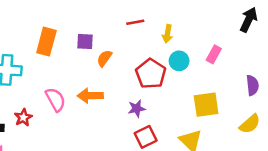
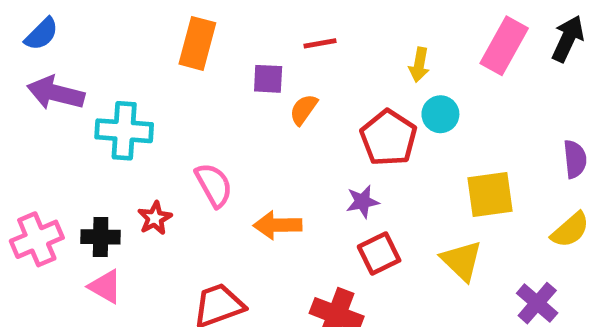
red line: (135, 22) -> (320, 43), moved
orange rectangle: (46, 42) -> (197, 43), moved
pink rectangle: (214, 54) -> (504, 46), moved, size x1.6
orange arrow: (90, 96) -> (278, 225), moved

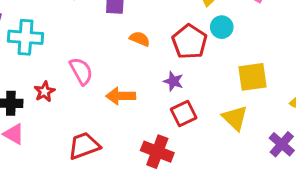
orange semicircle: (304, 110) -> (140, 39), moved, turned 78
purple star: (363, 202) -> (173, 81), turned 30

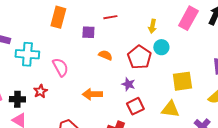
pink semicircle: (81, 71) -> (60, 67), moved
yellow triangle: (235, 118) -> (170, 109), turned -36

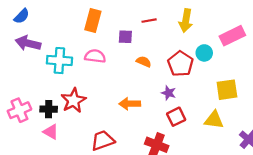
pink rectangle: (188, 18) -> (232, 36), moved, turned 35
yellow arrow: (152, 26) -> (186, 21), moved, size x1.5
pink semicircle: (60, 67) -> (95, 56), moved, turned -54
red star: (40, 91) -> (73, 100), size x1.6

